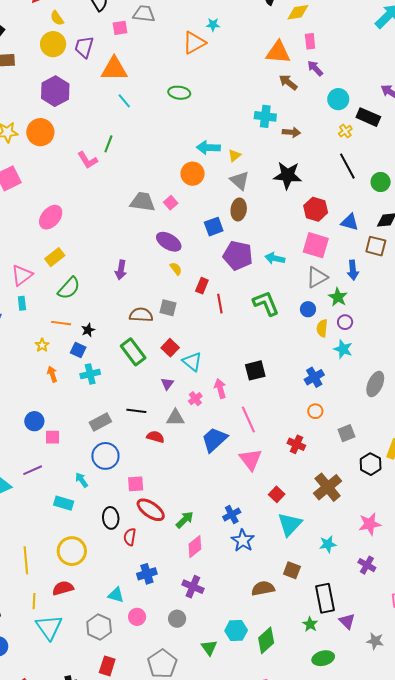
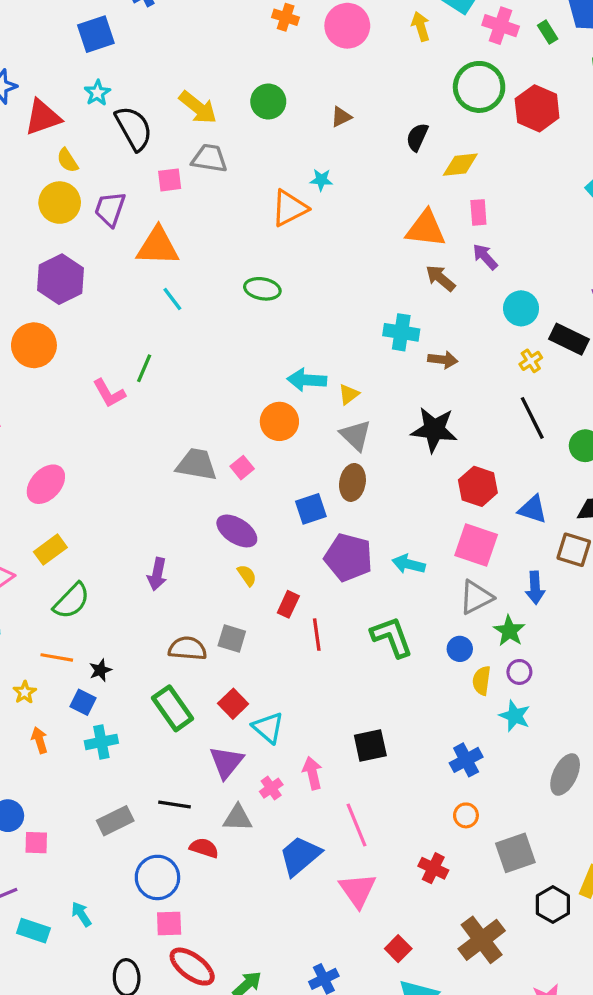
purple triangle: (167, 384) -> (226, 762), size x1.6
gray square: (346, 433) -> (515, 853), size x1.4
blue circle: (105, 456) -> (157, 877), moved
cyan rectangle: (64, 503) -> (33, 931), moved

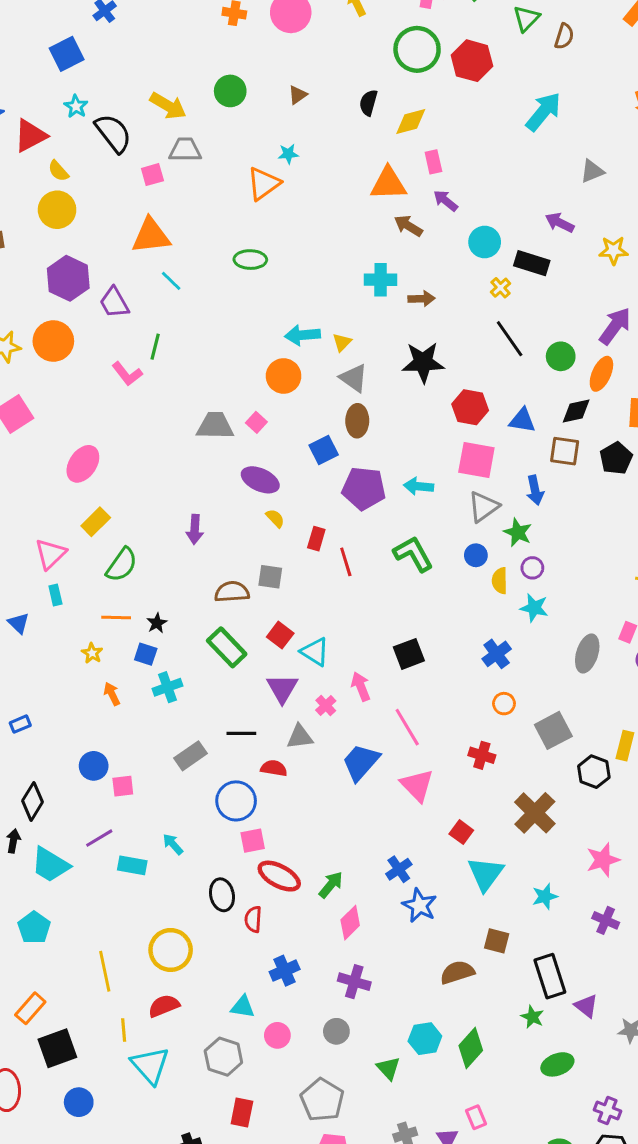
purple trapezoid: (110, 209) -> (114, 303), moved, turned -40

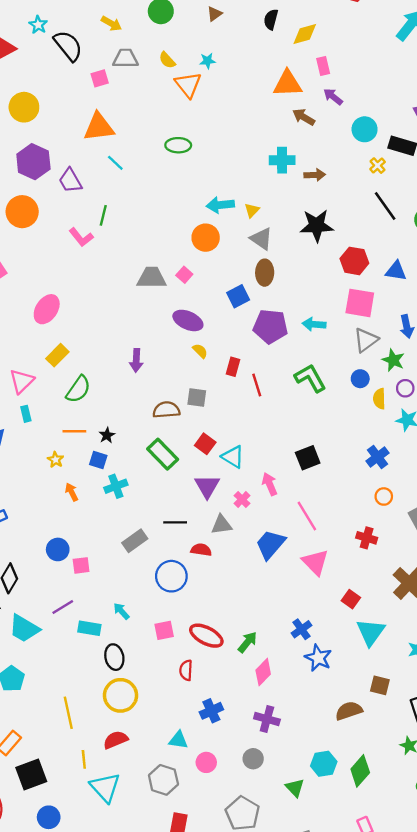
yellow arrow: (168, 106) -> (111, 24), size x0.7
yellow semicircle: (58, 171) -> (167, 60), moved
orange triangle: (264, 184) -> (188, 85), turned -32
pink square: (253, 841) -> (164, 630), moved
black ellipse: (222, 895) -> (114, 657), moved

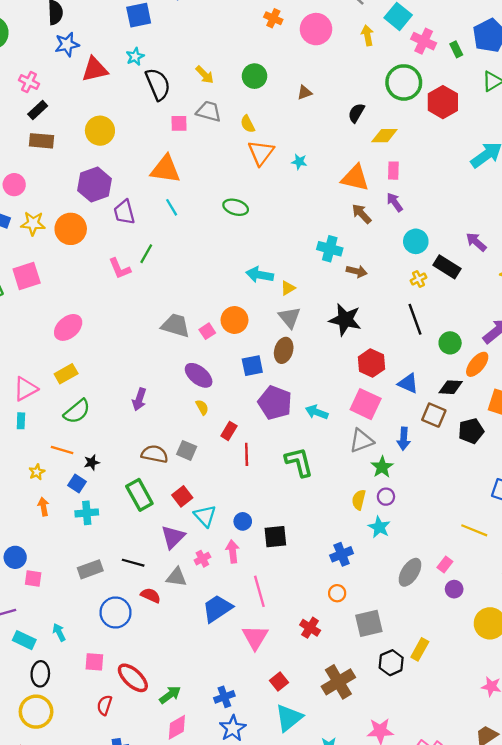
cyan star: (208, 61) -> (299, 162), moved
orange circle: (206, 238) -> (234, 320), moved
blue circle: (360, 379) -> (243, 521), moved

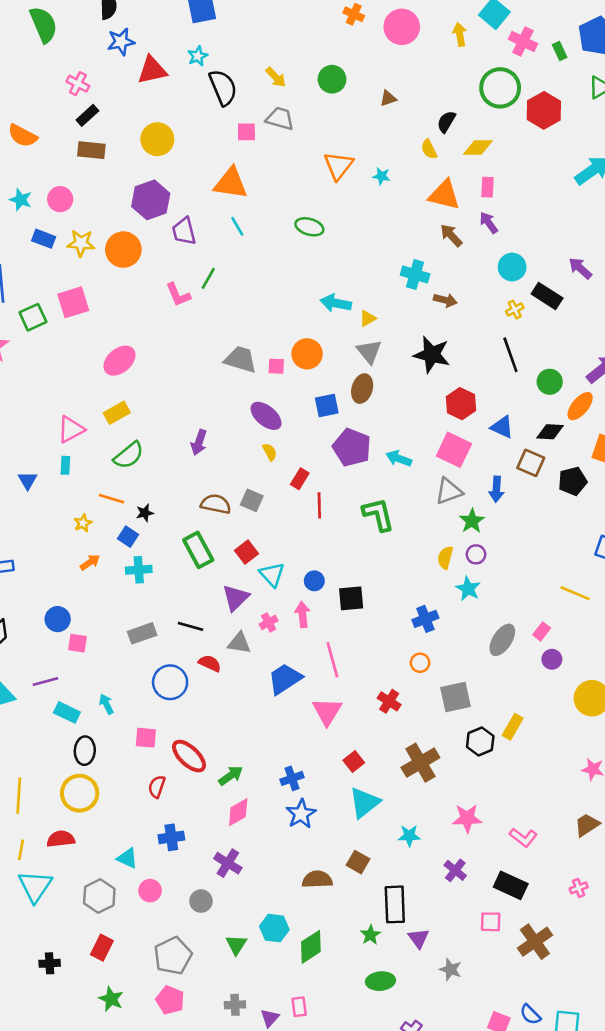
yellow semicircle: (248, 124) -> (429, 149), moved
pink square: (207, 331) -> (276, 366), turned 35
orange arrow: (43, 507) -> (90, 562), turned 66

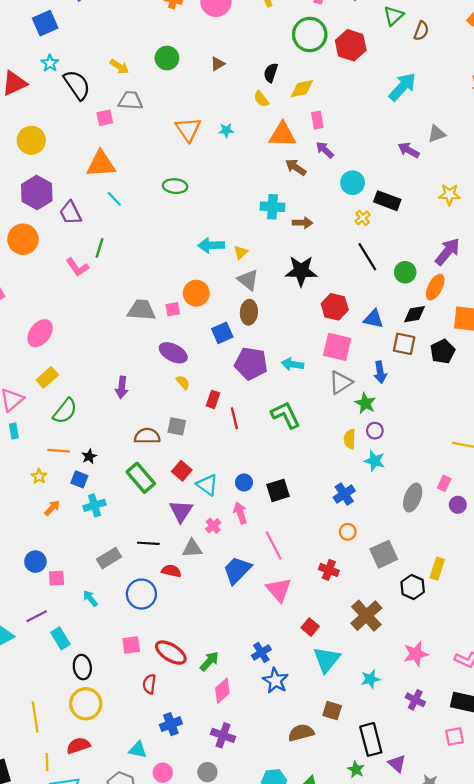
purple arrow: (580, 268) -> (409, 150), moved
cyan arrow: (106, 704) -> (90, 598), moved
cyan rectangle: (67, 712) -> (60, 638), turned 45

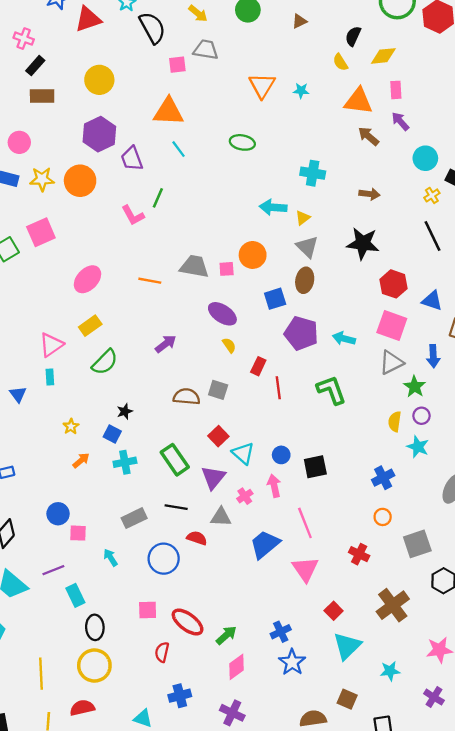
cyan cross: (272, 207) -> (313, 173), moved
purple arrow: (122, 387) -> (166, 344), turned -140
orange line: (59, 451) -> (150, 281), moved
green rectangle: (141, 478) -> (175, 460), moved

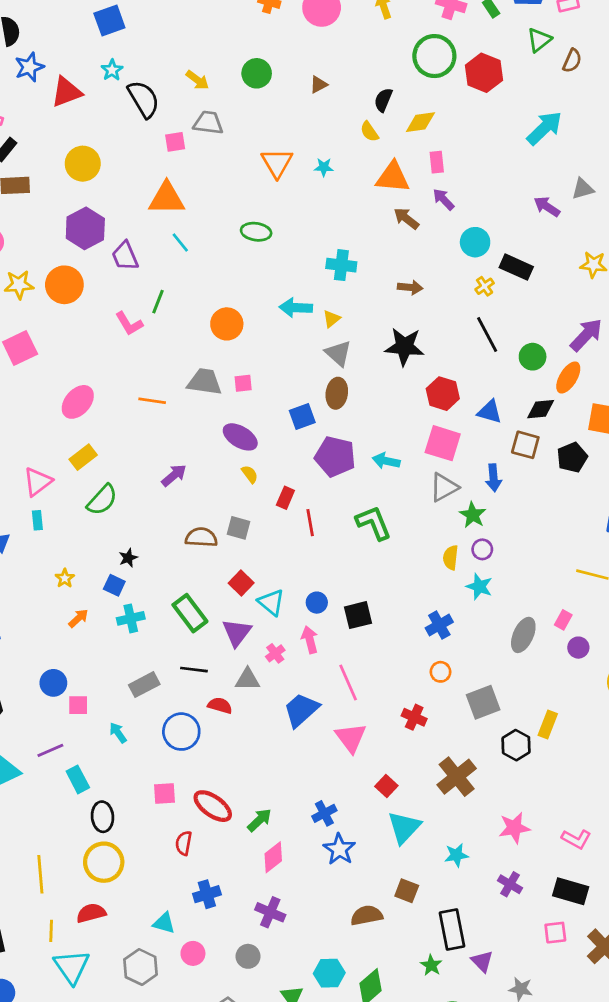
orange circle: (253, 255) -> (227, 324), moved

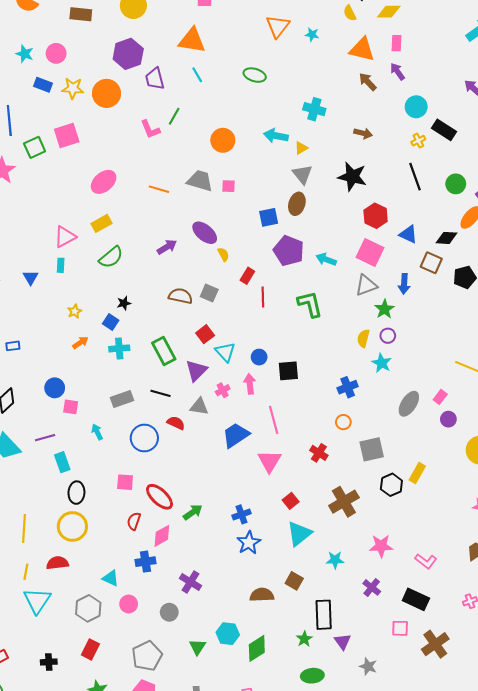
green circle: (533, 357) -> (456, 184), moved
purple ellipse: (240, 437) -> (205, 233), moved
pink diamond: (273, 857) -> (162, 536), moved

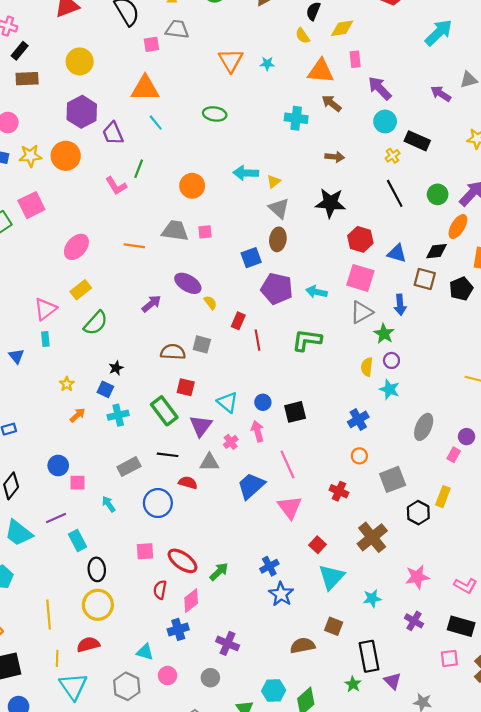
purple arrow: (397, 72) -> (380, 88), moved, size x1.4
cyan cross: (314, 109) -> (296, 118), moved
green L-shape: (310, 304) -> (307, 340), turned -60
red square: (205, 334) -> (186, 387), moved, turned -30
pink rectangle: (440, 397) -> (454, 455), moved

